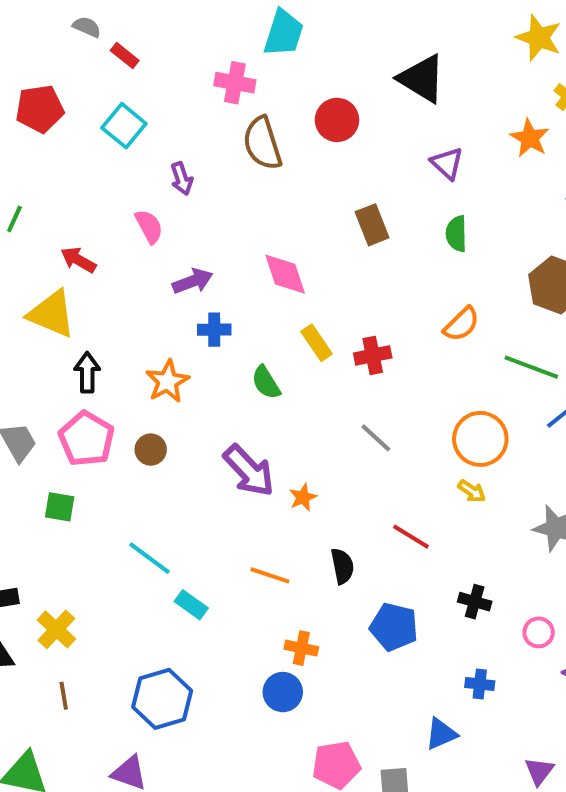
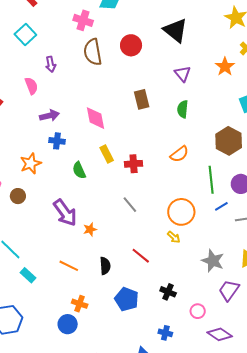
green line: (531, 367) -> (211, 180), turned 56

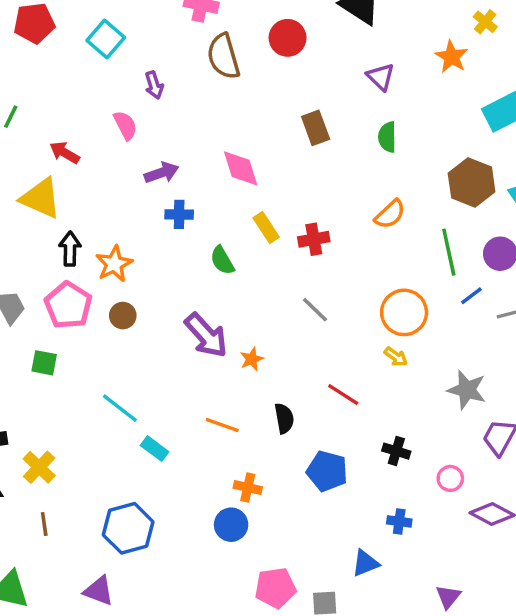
orange star: (31, 163) -> (114, 264), moved

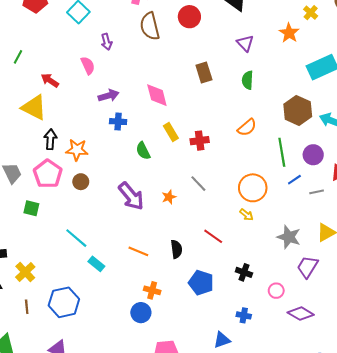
orange star: (114, 264) -> (77, 150), turned 30
orange star: (252, 359) -> (169, 197), moved
blue hexagon: (128, 528) -> (64, 302), moved

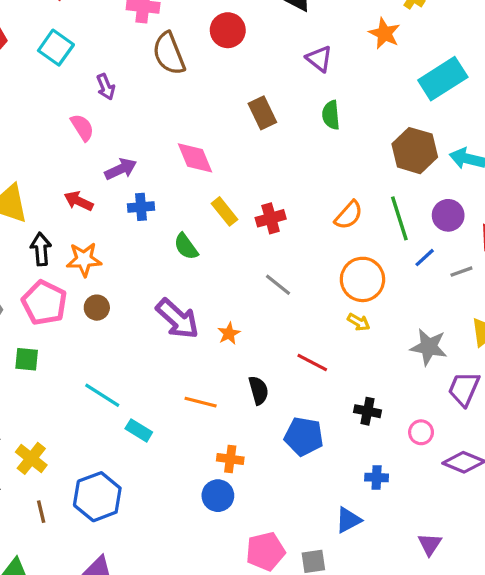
red arrow: (50, 80) -> (79, 201), moved
orange semicircle: (247, 127) -> (349, 215), moved
orange star: (169, 197) -> (229, 333), moved

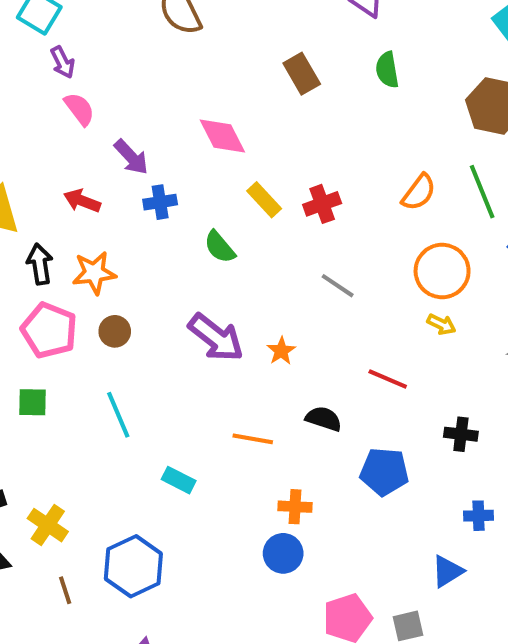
purple arrow: (106, 87) -> (63, 62), moved
purple arrow: (121, 169) -> (131, 157), turned 76
black semicircle: (259, 390) -> (324, 419), turned -52
cyan line: (102, 395) -> (118, 415), moved, turned 39

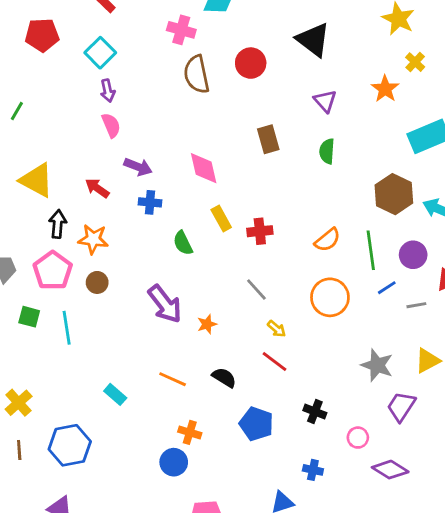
purple arrow: (131, 157) -> (138, 167), turned -40
yellow arrow: (441, 324) -> (277, 329), moved
cyan line: (118, 415) -> (67, 328), moved

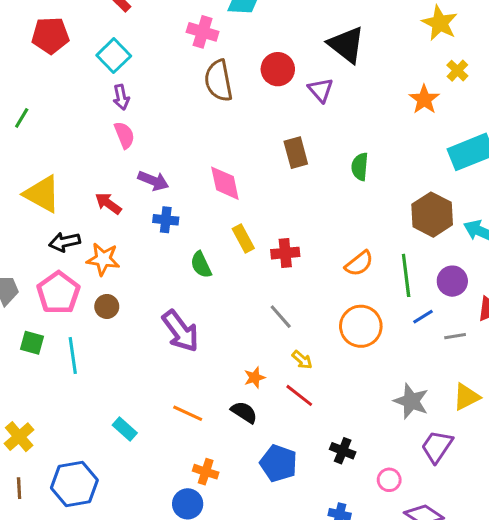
purple triangle: (325, 101) -> (321, 90), moved
black arrow: (58, 224) -> (65, 242), turned -108
orange star: (207, 324) -> (255, 378), moved

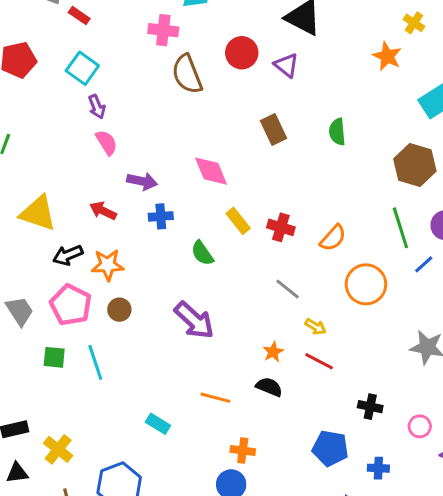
red cross: (285, 253) -> (281, 227), turned 32
orange semicircle: (359, 264) -> (333, 238), moved
blue pentagon: (279, 463) -> (330, 448), moved

